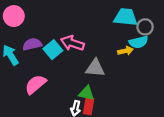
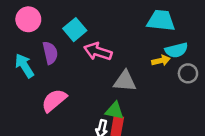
gray circle: (145, 27) -> (188, 73), moved
purple semicircle: (32, 44) -> (50, 53), turned 90
cyan square: (53, 50) -> (75, 30), moved

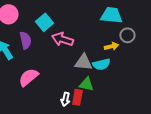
cyan semicircle: (176, 50) -> (101, 64), moved
gray circle: (188, 73) -> (127, 35), moved
green triangle: (115, 111) -> (86, 84), moved

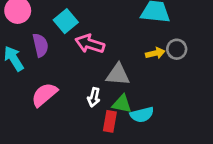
gray circle: (127, 35) -> (177, 49), moved
cyan semicircle: (101, 64) -> (142, 115), moved
white arrow: (65, 99) -> (94, 97), moved

